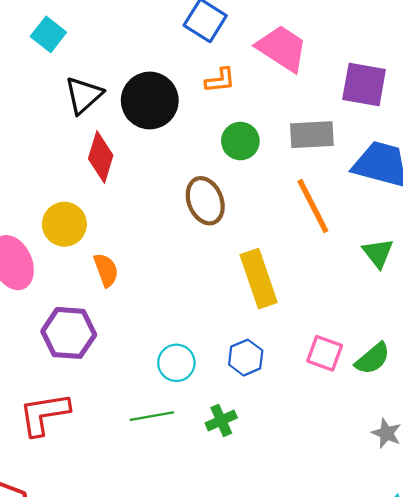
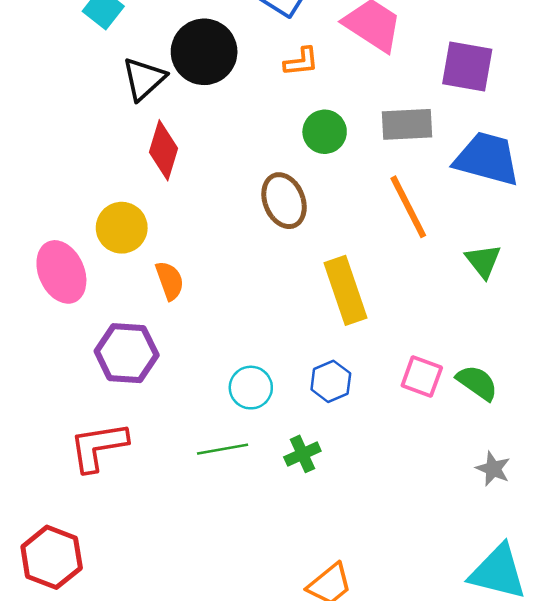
black circle: (150, 101) -> (204, 52), moved
green semicircle: (373, 359) -> (477, 383), turned -105

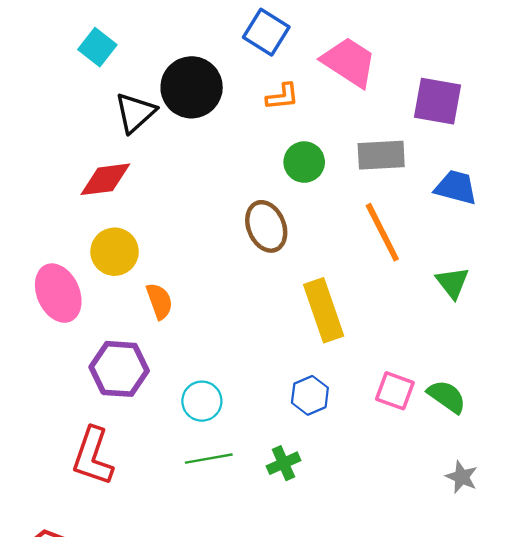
red diamond: (163, 150) -> (105, 179), moved, turned 66
blue trapezoid: (487, 159) -> (456, 187), size x0.7
cyan circle: (251, 388) -> (202, 401), moved
red L-shape: (98, 447) -> (93, 456), turned -62

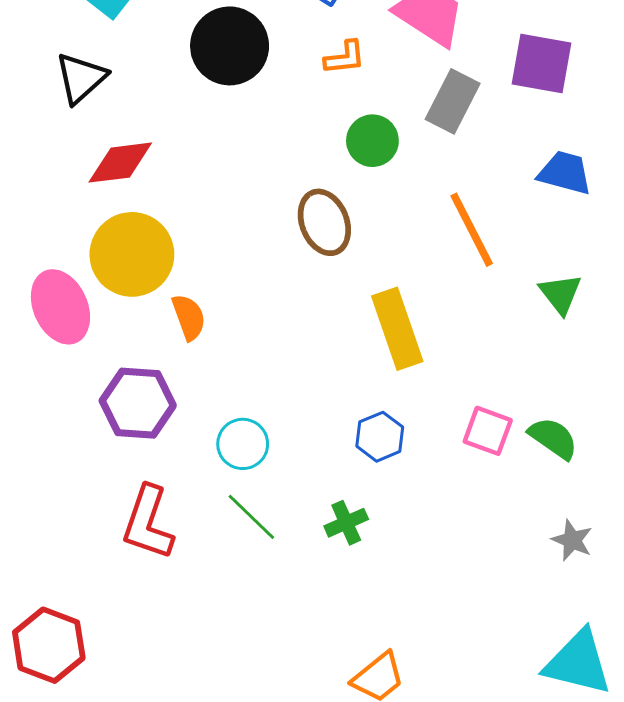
black triangle: (135, 113) -> (81, 78), moved
gray rectangle: (381, 155) -> (453, 101), moved, turned -60
yellow circle: (115, 252) -> (132, 254), size x1.4
red L-shape: (93, 456) -> (148, 523), moved
green line: (209, 459) -> (251, 517), turned 54

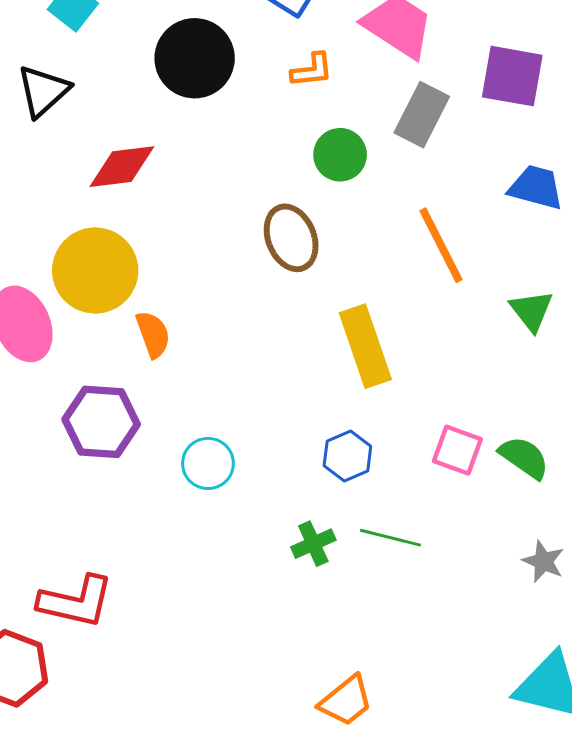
red diamond: (120, 163) -> (122, 167), moved
green line: (251, 517) -> (391, 538), moved, turned -30
red L-shape: (148, 523) -> (76, 601), moved, turned -96

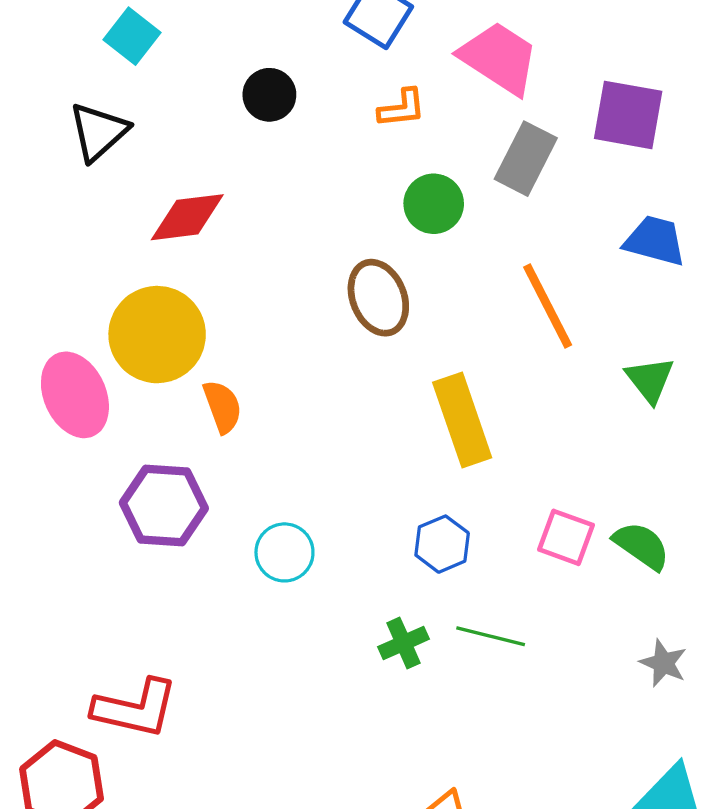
black circle: (195, 58) -> (269, 95), size x0.6

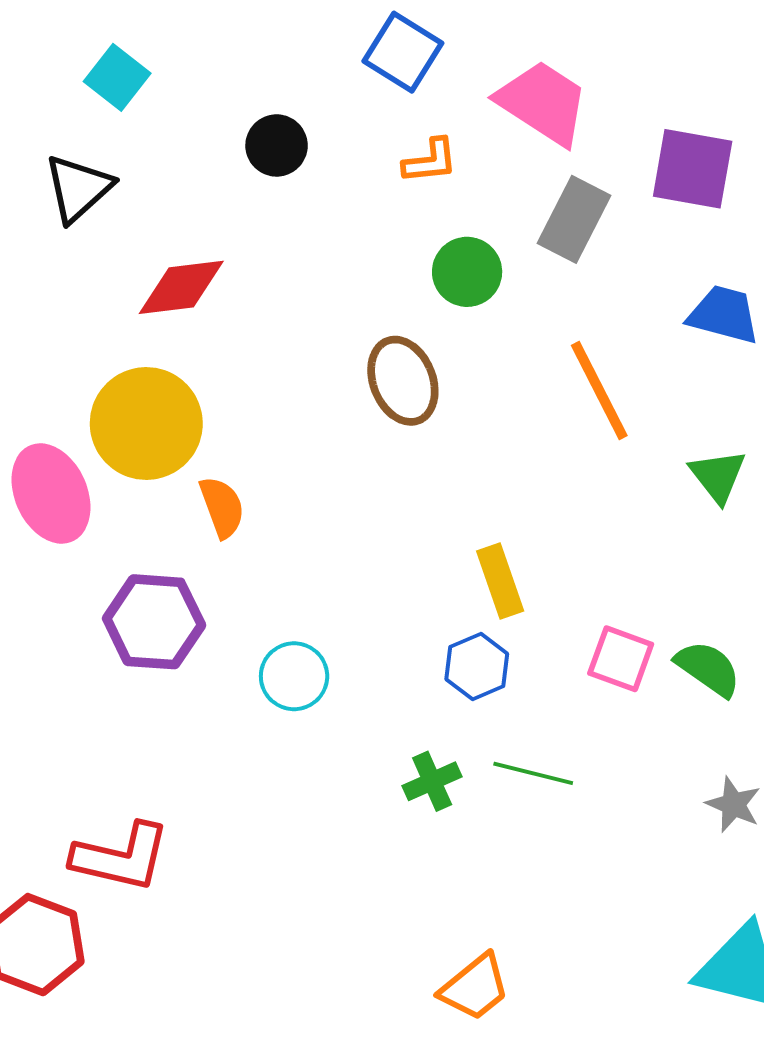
yellow rectangle: (462, 420) -> (500, 581), moved, size x0.7

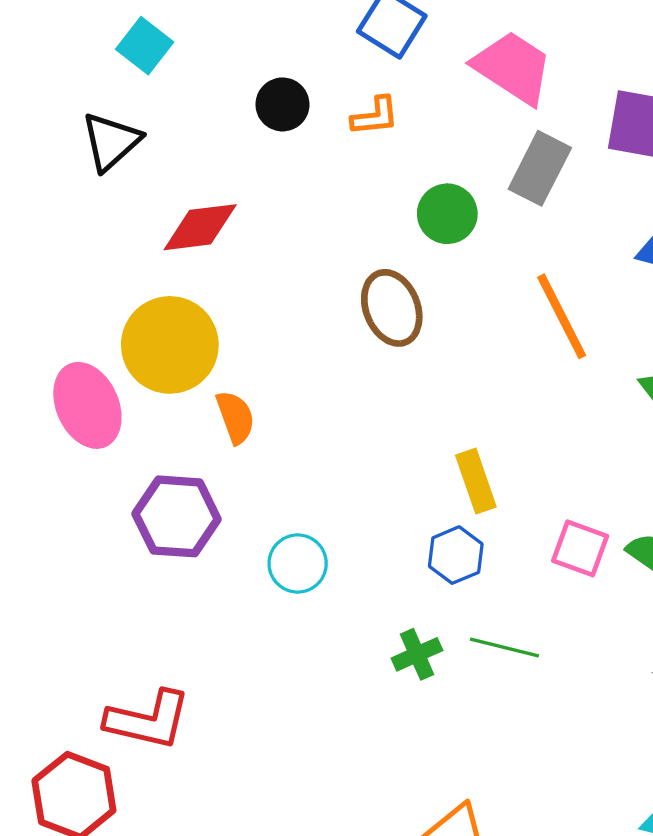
orange L-shape: (430, 161) -> (375, 116), moved

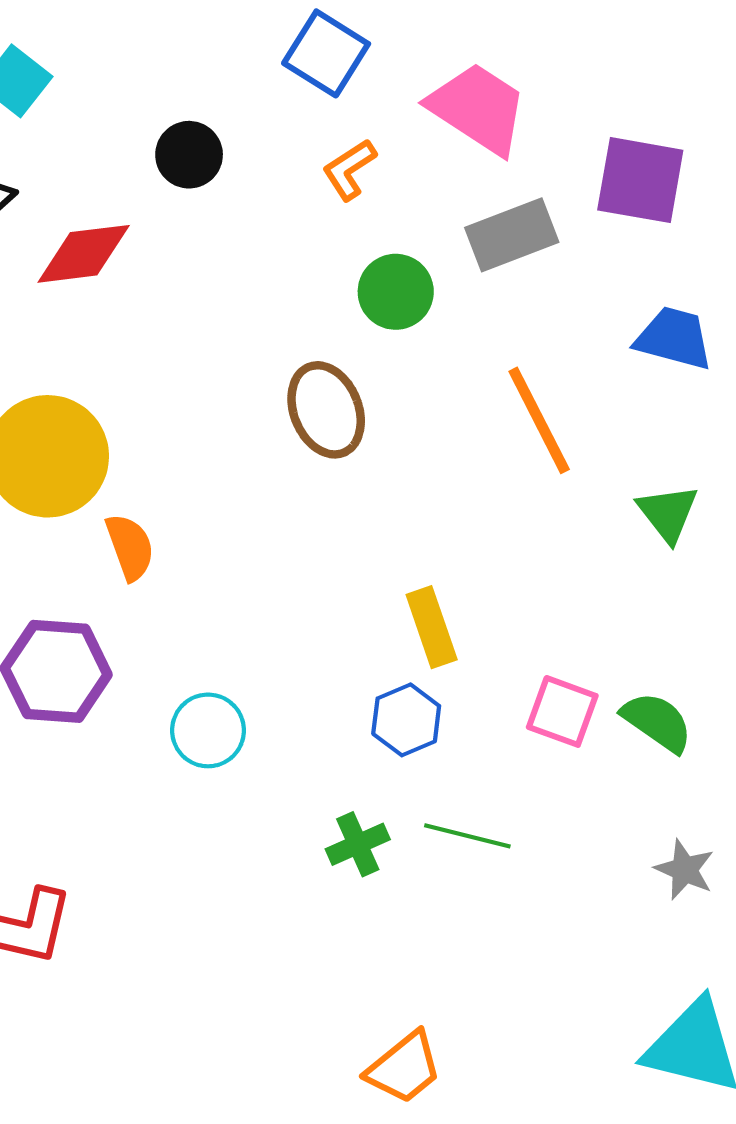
orange L-shape: (375, 116) -> (349, 169), moved, turned 153
gray rectangle: (540, 168) -> (512, 235), turned 42
red diamond: (200, 227) -> (84, 254), moved

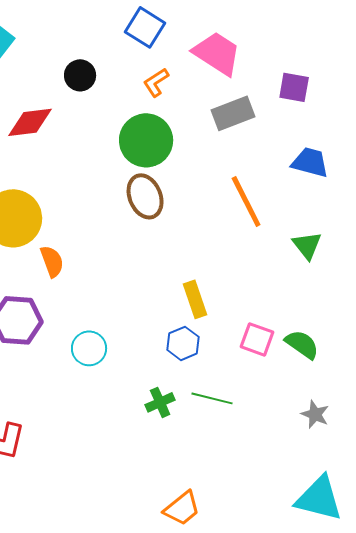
purple square: (640, 180) -> (294, 87), size x0.7
green circle: (396, 292) -> (146, 140), moved, size x1.5

